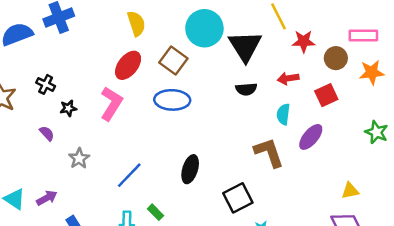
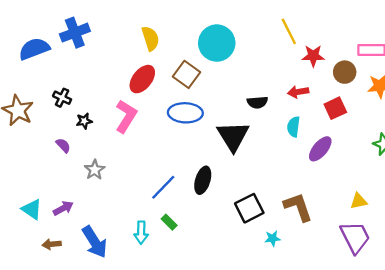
black triangle: (245, 46) -> (233, 136), moved
brown L-shape: (269, 152) -> (298, 207), moved
blue line: (129, 175) -> (163, 187), moved

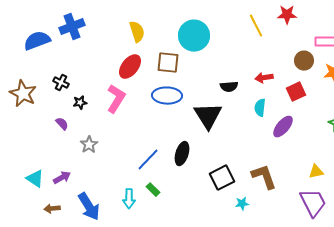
red star: (313, 56) -> (287, 15), moved
brown square: (186, 74) -> (168, 63), turned -30

